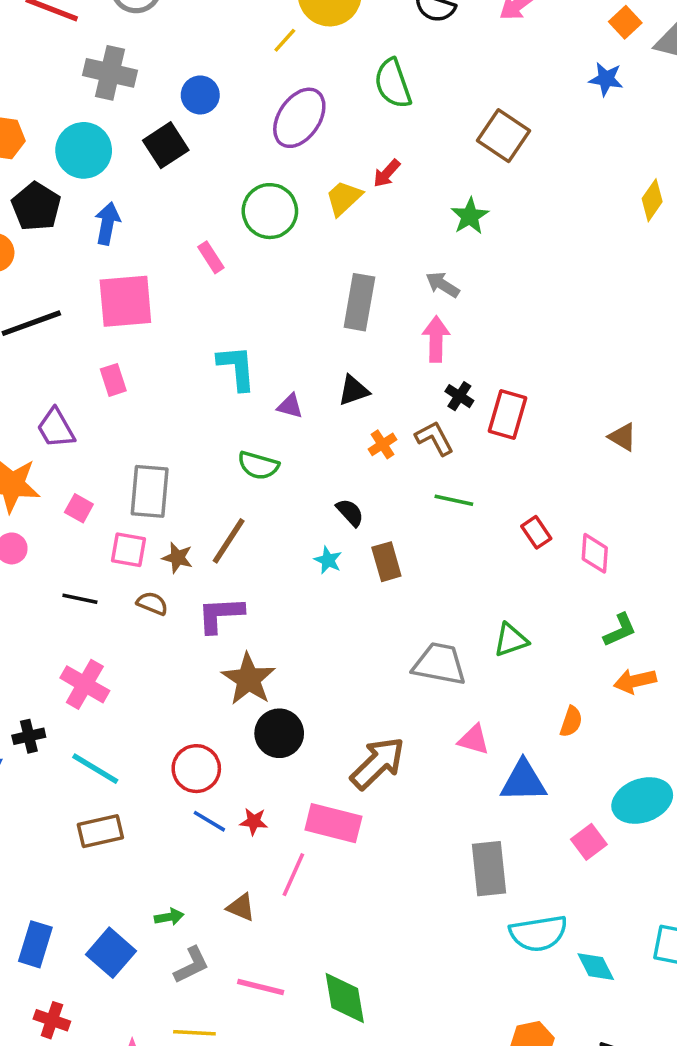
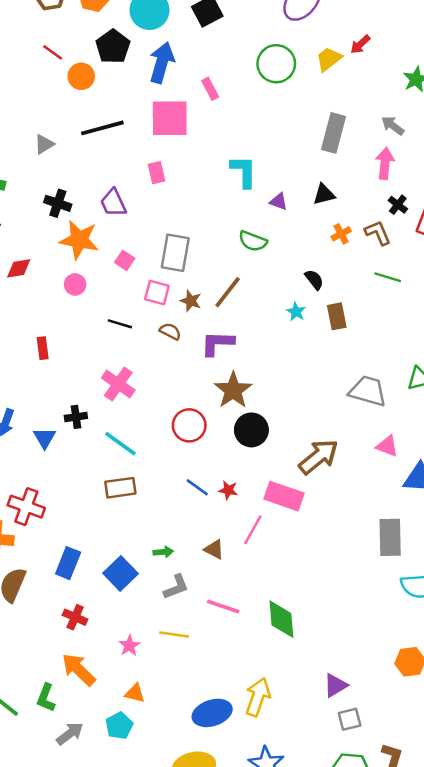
blue arrow: (107, 223) -> (162, 63), size x1.4
pink rectangle: (211, 257) -> (210, 89), moved
red circle: (196, 769) -> (189, 425), moved

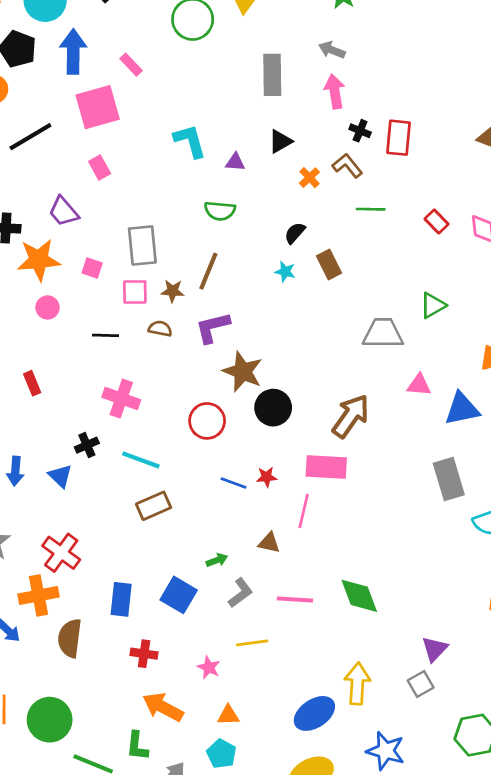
black semicircle: (314, 280) -> (295, 233), turned -85
red cross: (26, 507) -> (61, 553), turned 32
gray square: (350, 719) -> (421, 684), moved

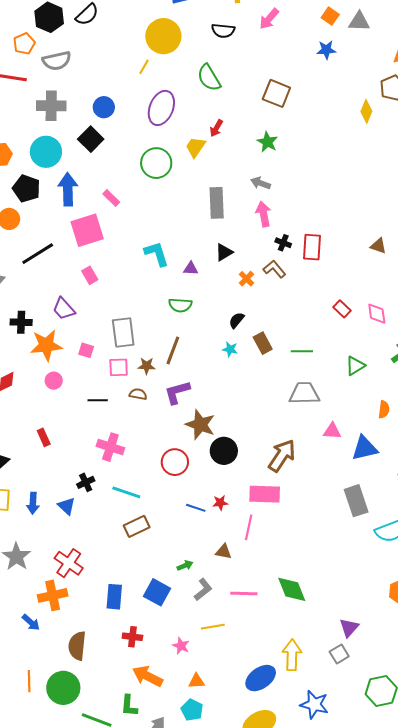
green line: (371, 209) -> (302, 351), moved
green triangle: (433, 305) -> (355, 366), moved
brown semicircle: (70, 638) -> (77, 646), moved

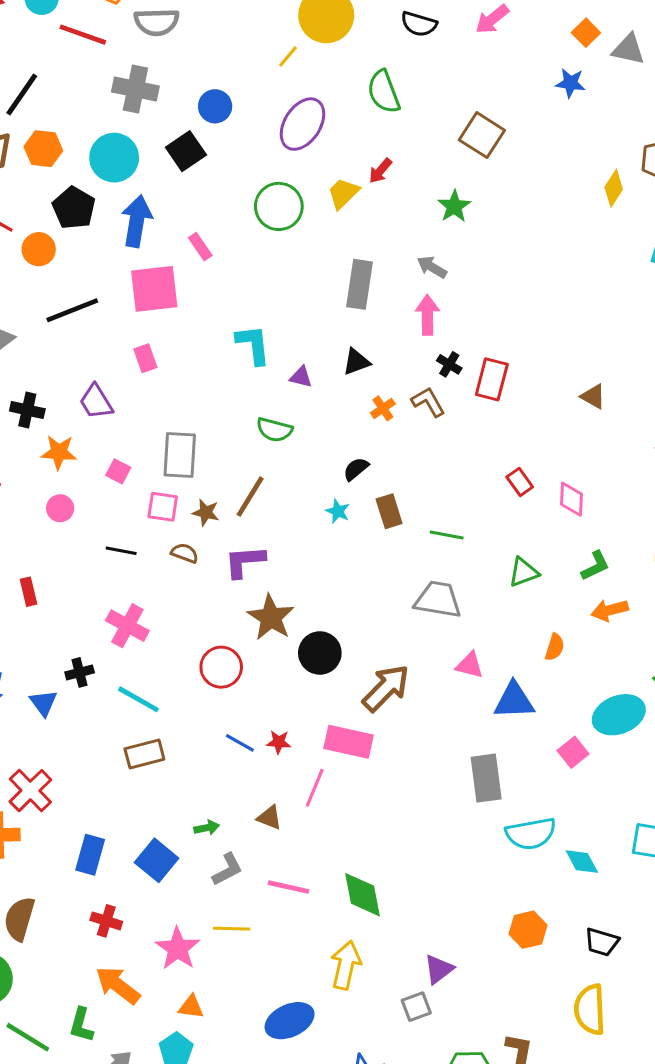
orange star: (46, 345) -> (59, 452), size x0.7
black circle: (224, 451) -> (320, 653), moved
pink star: (181, 646) -> (178, 949), size x1.6
yellow arrow: (292, 655) -> (346, 965), moved

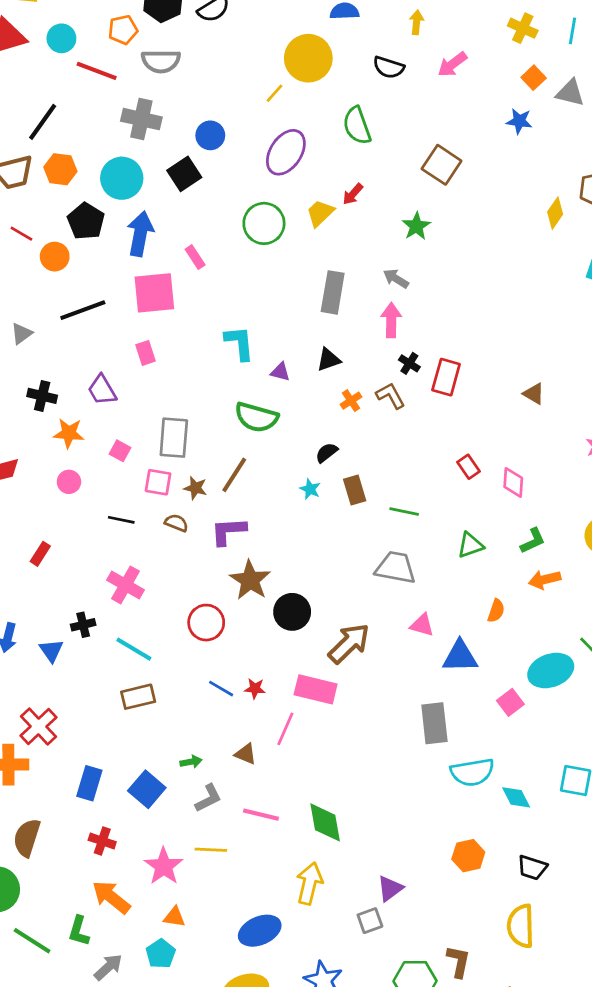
green semicircle: (274, 430) -> (256, 417), size x1.4
red rectangle: (29, 592) -> (40, 554), turned 45

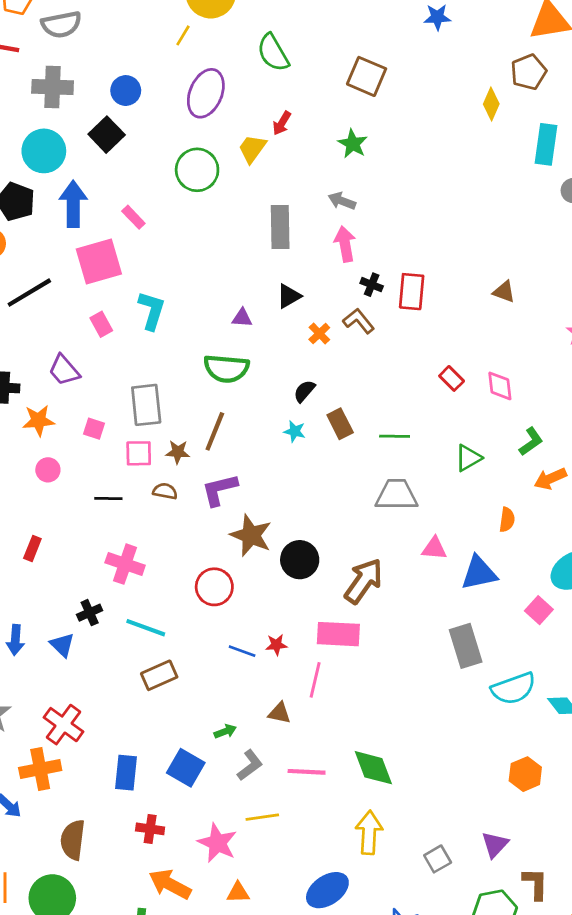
cyan L-shape: (239, 343) -> (152, 311), moved, turned 33
purple triangle: (390, 888) -> (495, 844), moved

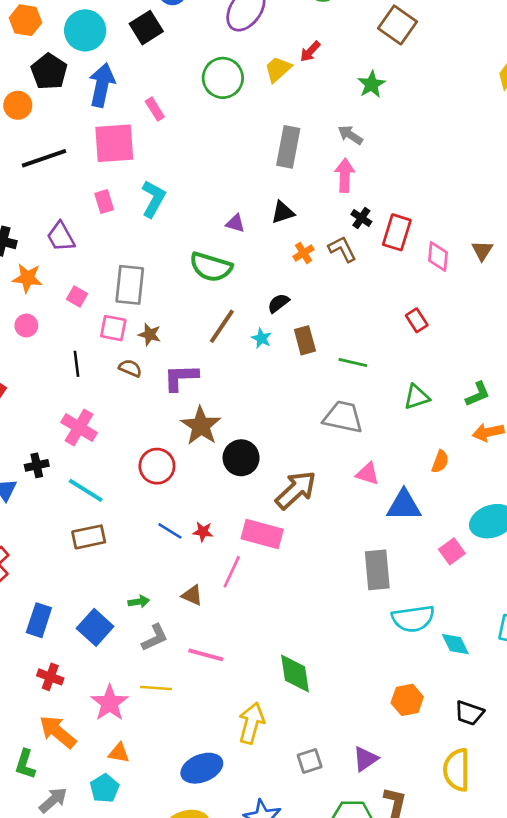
brown triangle: (504, 292) -> (482, 251), turned 30
pink diamond: (500, 386) -> (438, 256), moved
brown line: (215, 431) -> (222, 326), moved
black line: (108, 499) -> (76, 364), turned 70
green diamond: (373, 768) -> (295, 674), moved

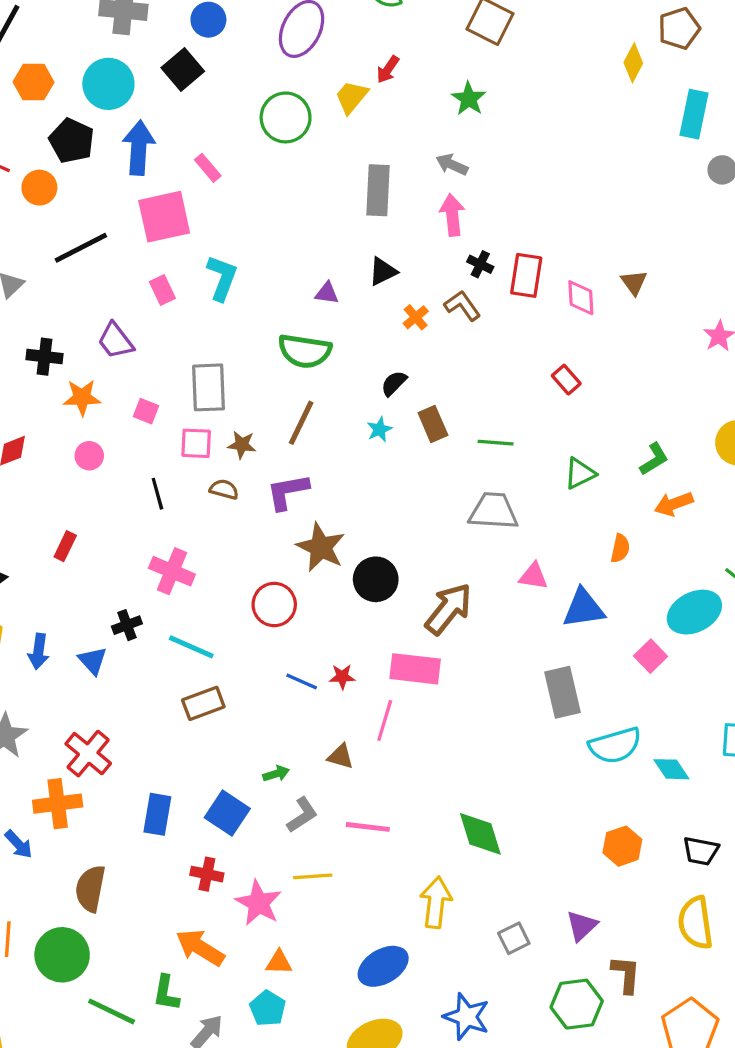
brown line: (222, 326) -> (301, 423), moved
cyan star: (262, 338) -> (379, 429), turned 30
red cross: (50, 677) -> (207, 874), moved

